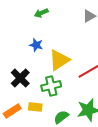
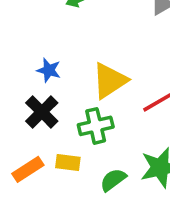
blue star: (36, 45) -> (49, 70), moved

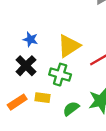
green cross: (96, 126) -> (60, 75), turned 30

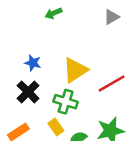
yellow rectangle: (42, 98) -> (56, 127), moved, turned 48

